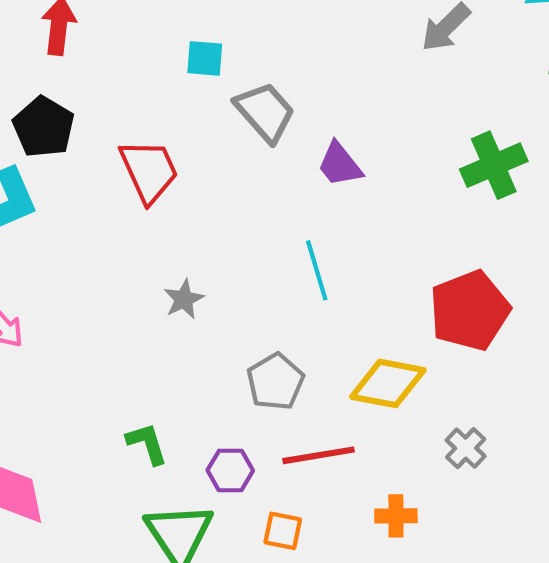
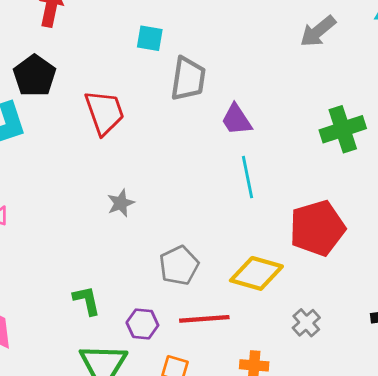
gray trapezoid: (265, 112) -> (188, 79), turned 45
cyan line: (317, 270) -> (247, 177), moved

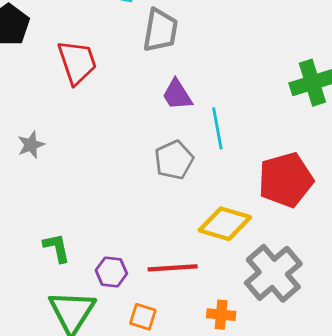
purple trapezoid: (237, 120) -> (177, 95), moved
gray star: (121, 203) -> (31, 145), moved
gray pentagon: (179, 265) -> (174, 160), moved
gray cross: (306, 323) -> (273, 273), size x2.0

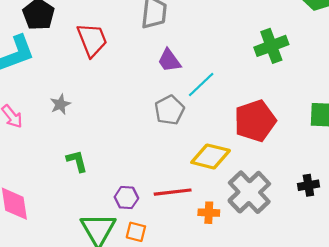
cyan line: (217, 128) -> (201, 84), turned 60
green L-shape: (57, 248) -> (77, 161), moved
orange cross: (221, 315) -> (209, 213), moved
orange square: (143, 317) -> (136, 232), moved

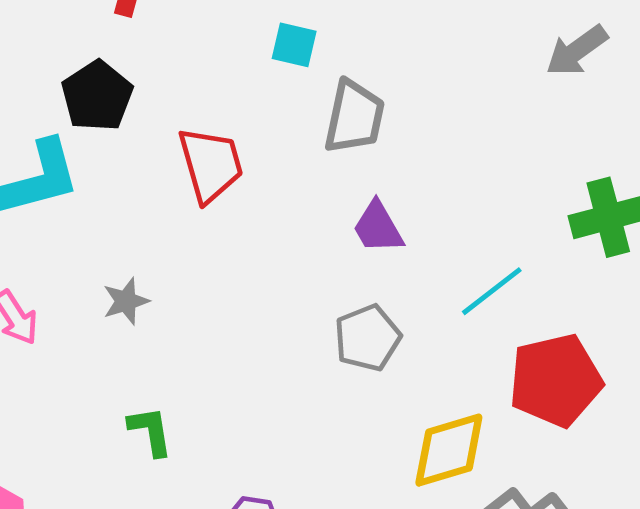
cyan line: (201, 84) -> (492, 291), moved
yellow diamond: (211, 156) -> (449, 450), turned -36

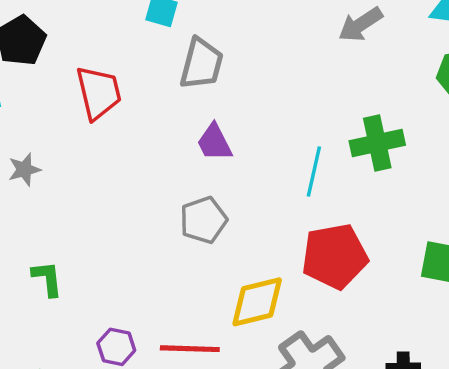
cyan line: (492, 291) -> (314, 171), moved, turned -42
gray star: (126, 301) -> (24, 170), moved

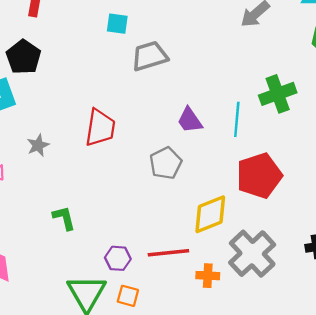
gray trapezoid: (202, 64) -> (150, 56), turned -114
red trapezoid: (99, 93) -> (100, 128), moved, turned 30
purple trapezoid: (214, 142) -> (190, 120), moved

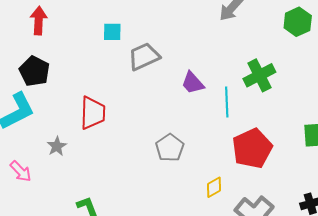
purple trapezoid: (190, 120) -> (193, 83), moved
red trapezoid: (100, 128) -> (93, 113), moved
yellow diamond: (210, 214) -> (214, 187), size x0.6

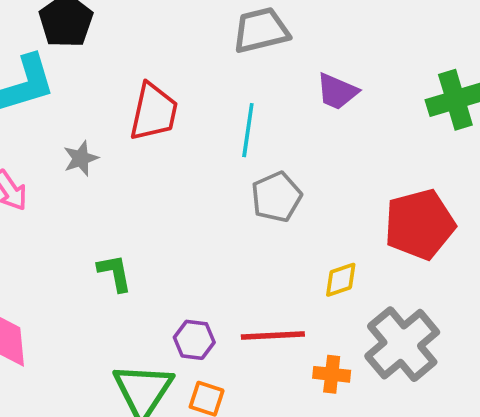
purple trapezoid: (193, 83) -> (337, 92), turned -35
cyan line: (227, 102) -> (248, 130), moved

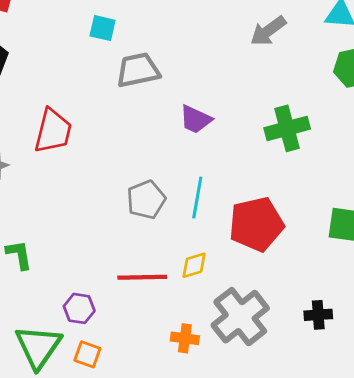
cyan line: (248, 130) -> (197, 197), moved
red line: (273, 336) -> (142, 277), moved

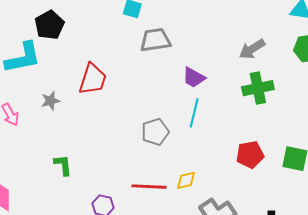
gray arrow: (268, 31) -> (252, 49), moved
cyan line: (197, 197) -> (194, 113), moved
red pentagon: (256, 224) -> (250, 155), moved, size x0.7

